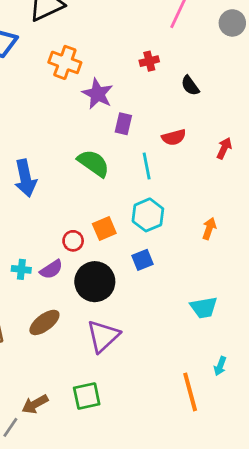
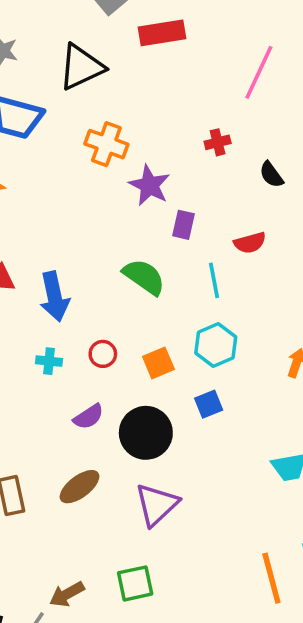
red circle: (73, 241) -> (103, 354), moved
cyan cross: (21, 269) -> (49, 361), moved

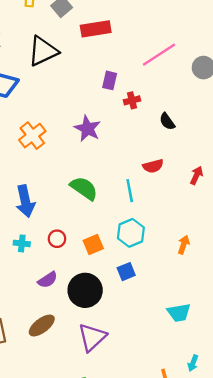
pink line: (259, 72) -> (159, 55), turned 32
orange cross: (106, 144) -> (32, 136), moved, turned 32
purple rectangle: (184, 225) -> (110, 80), moved

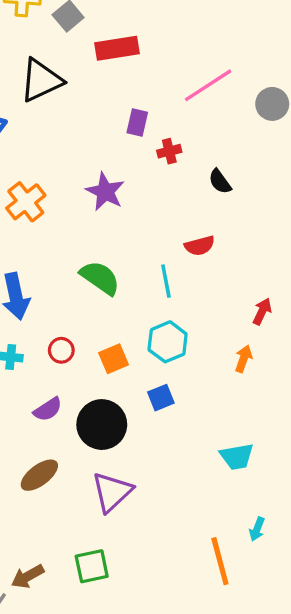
red arrow: (196, 175) -> (262, 311), moved

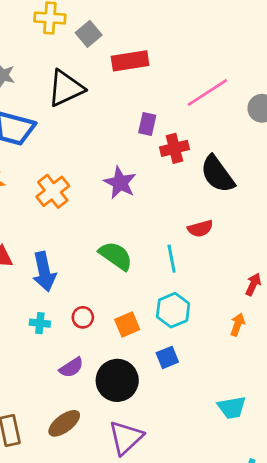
red cross: (169, 151) -> (174, 148), size x1.4
black semicircle: (220, 182) -> (217, 174), size x1.8

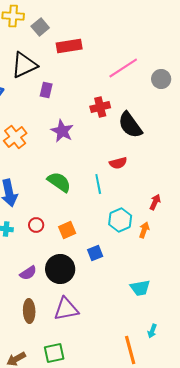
purple rectangle: (147, 124) -> (46, 90), moved
cyan hexagon: (173, 310) -> (120, 220), moved
purple semicircle: (71, 367) -> (28, 273), moved
brown ellipse: (64, 423) -> (29, 311), moved, turned -55
purple triangle: (126, 438) -> (66, 309), turned 32

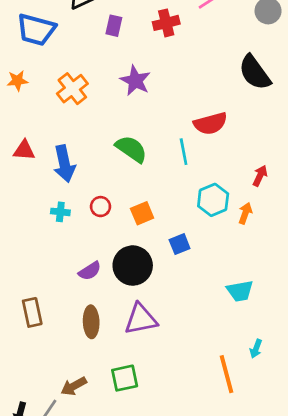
red cross: (100, 107) -> (166, 23), moved
black semicircle: (130, 125) -> (255, 73), moved
red semicircle: (118, 163) -> (210, 123), size x1.4

